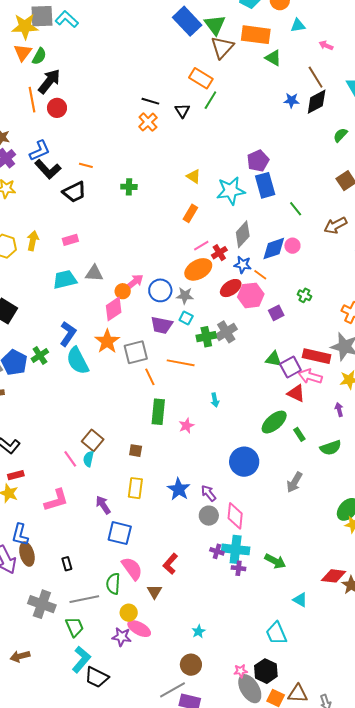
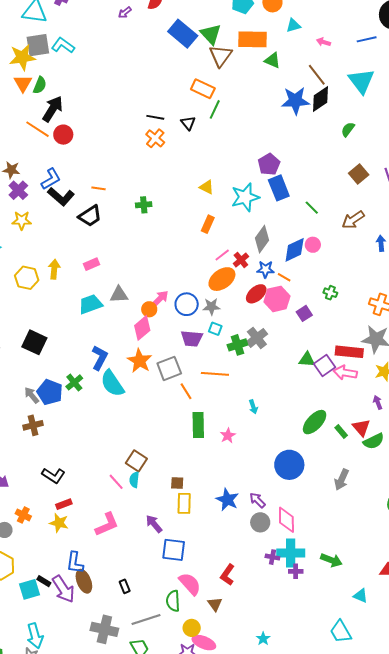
orange line: (32, 100) -> (38, 129), turned -40
blue star: (291, 100) -> (295, 101), size x1.8
red triangle: (296, 393) -> (361, 428), moved, turned 30
brown square: (136, 451) -> (177, 483), moved

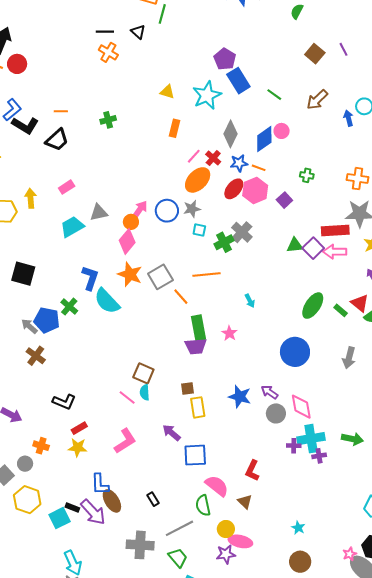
purple trapezoid: (192, 339) -> (196, 346), moved
brown cross: (33, 425) -> (36, 356), turned -30

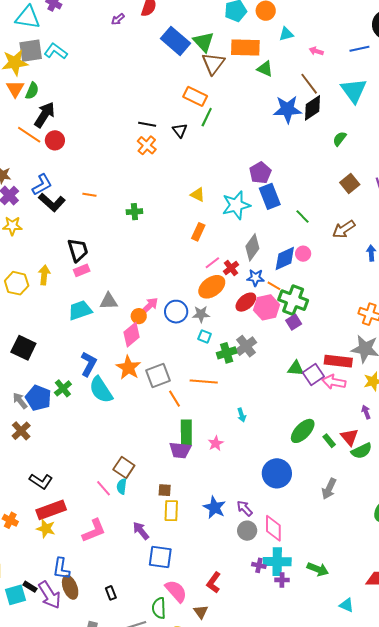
black trapezoid: (57, 140) -> (78, 250), moved, turned -75
green cross: (307, 175) -> (293, 300), moved, size x2.0
red rectangle: (79, 428) -> (51, 510), size x1.8

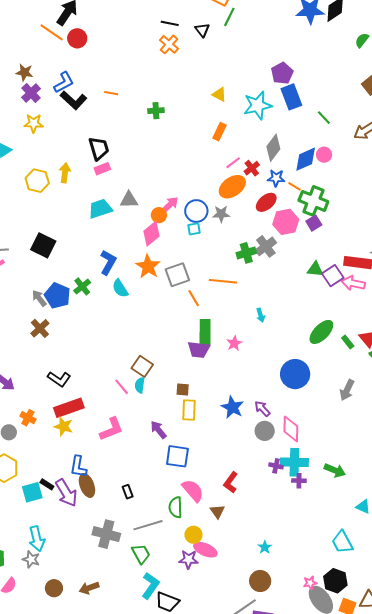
pink hexagon: (267, 307) -> (286, 222), moved
cyan square: (205, 336) -> (194, 229), moved, turned -32
cyan semicircle: (101, 390) -> (120, 288), size x0.7

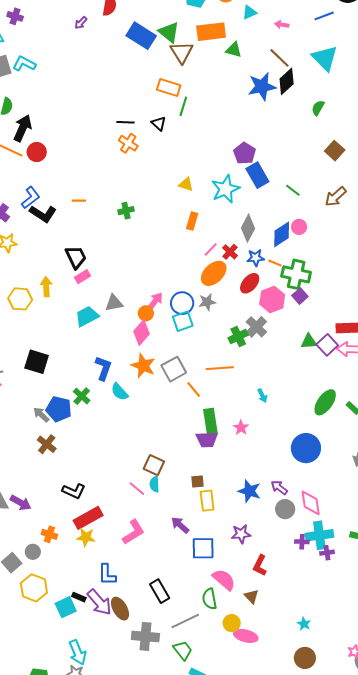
cyan square: (194, 229) -> (183, 321), size x1.5
brown ellipse: (87, 485) -> (120, 609), moved
black rectangle: (128, 492) -> (160, 591), size x1.6
purple star: (189, 559) -> (241, 534), moved

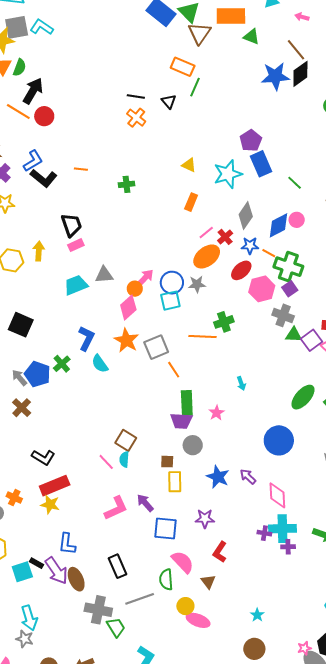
gray cross: (256, 327) -> (283, 315), moved, turned -30
orange line: (220, 368) -> (203, 336), moved
gray circle: (285, 509) -> (193, 445), moved
pink L-shape: (134, 532) -> (116, 508), moved
green trapezoid: (183, 650) -> (116, 627), moved

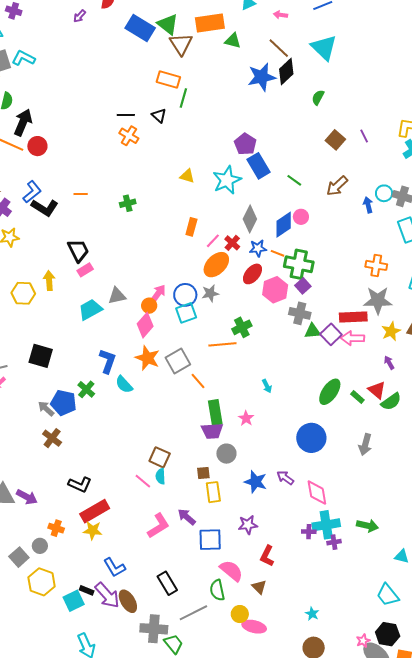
orange rectangle: (191, 202) -> (191, 227), moved
blue L-shape: (67, 544) -> (114, 567), turned -30

